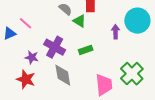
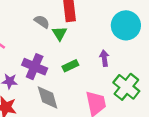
green triangle: (79, 21) -> (60, 33), turned 32
purple arrow: (116, 32) -> (104, 58), moved

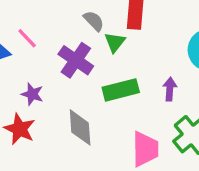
green rectangle: (70, 66) -> (121, 90), size x1.5
purple cross: (35, 67) -> (76, 60), moved

